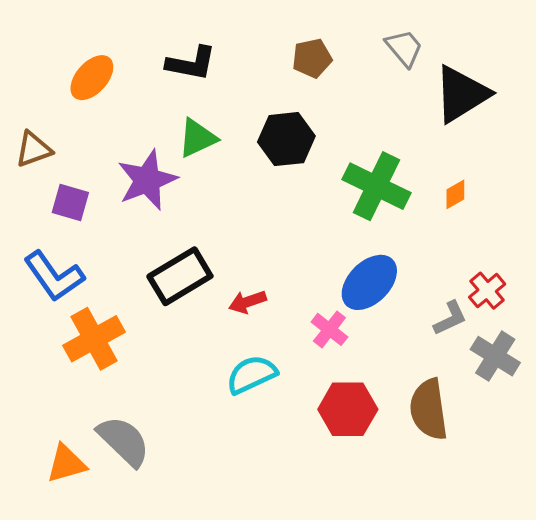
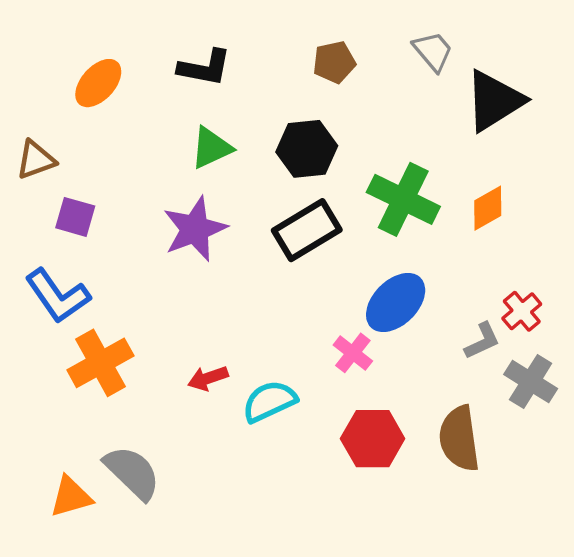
purple star: (147, 180) -> (195, 229), moved
orange diamond: (455, 194) -> (488, 208), size x1.4
black rectangle: (180, 276) -> (307, 230), moved
red arrow: (248, 302) -> (208, 378), moved

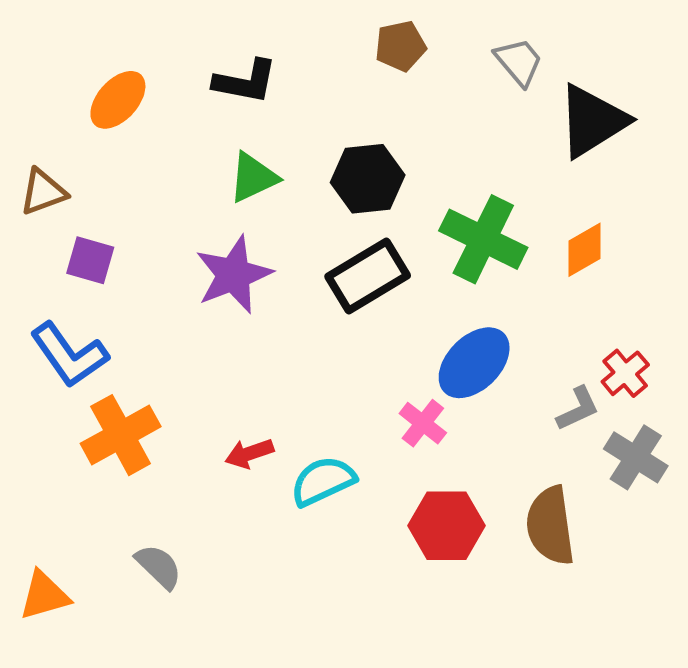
brown pentagon: (334, 62) -> (400, 46), moved
gray semicircle: (132, 473) -> (159, 566), size x0.7
orange triangle: (71, 497) -> (44, 595), moved

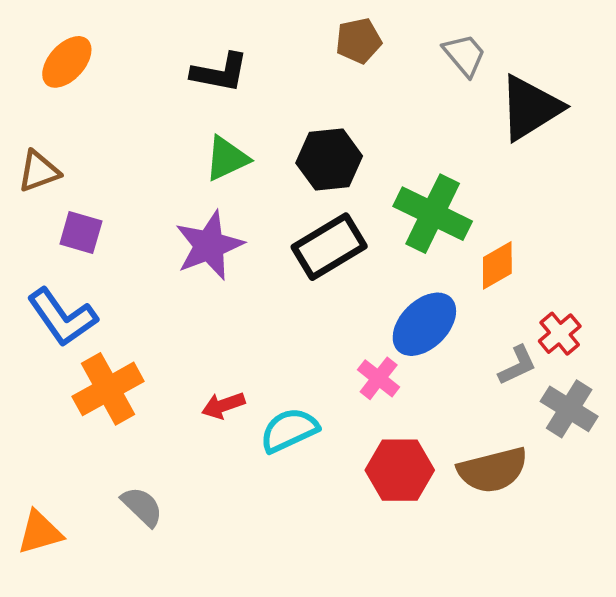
orange ellipse: (118, 100) -> (67, 62), moved
orange diamond: (584, 250) -> (497, 265), moved
brown semicircle: (550, 526) -> (493, 470), turned -96

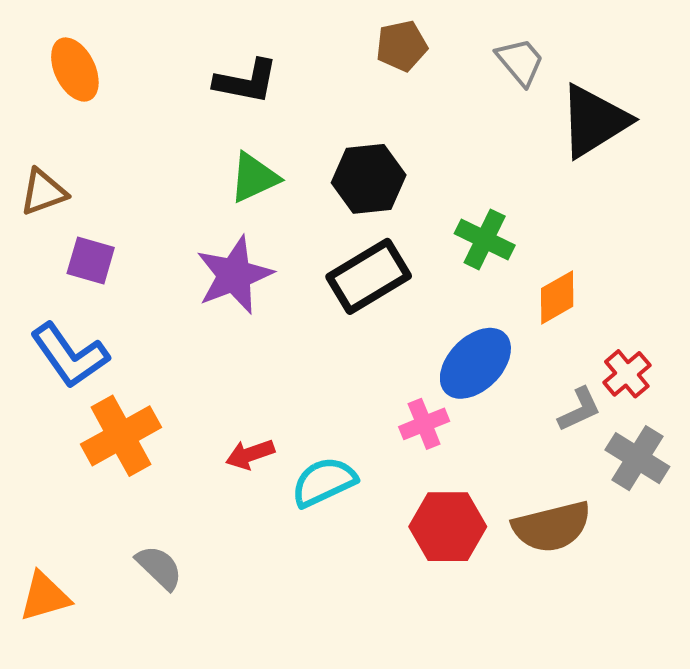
orange ellipse: (67, 62) -> (75, 70), turned -68
green cross: (433, 214) -> (485, 239), size x0.7
pink cross: (379, 378) -> (424, 424), turned 30

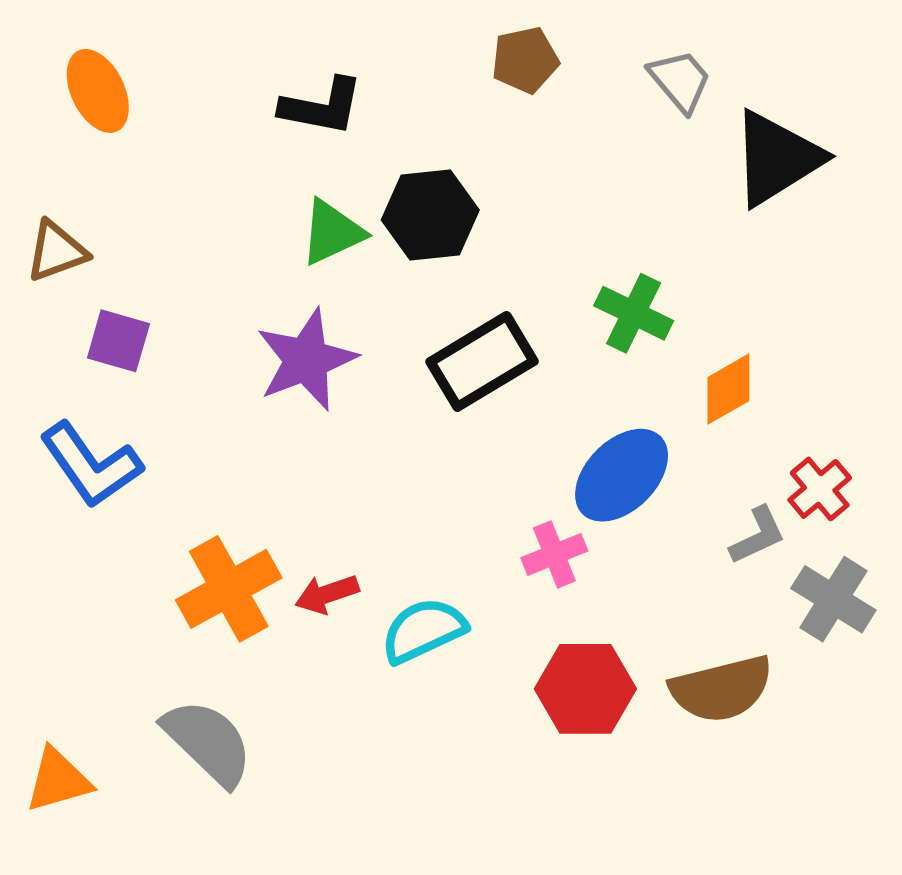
black hexagon: (369, 179) -> (430, 215), moved
orange cross: (121, 436) -> (229, 589), moved
gray semicircle: (159, 568) -> (208, 742), size x1.5

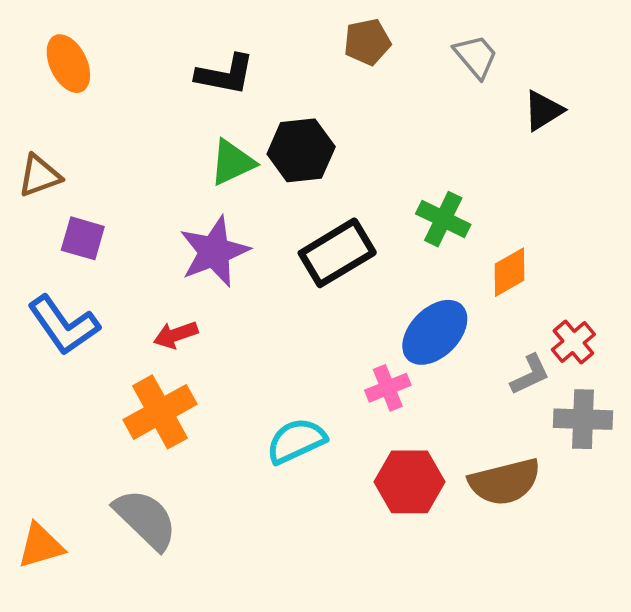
black triangle: (777, 158) -> (543, 111), size x0.6
red arrow: (327, 594) -> (176, 335), moved
gray cross: (833, 599) -> (583, 419), turned -30

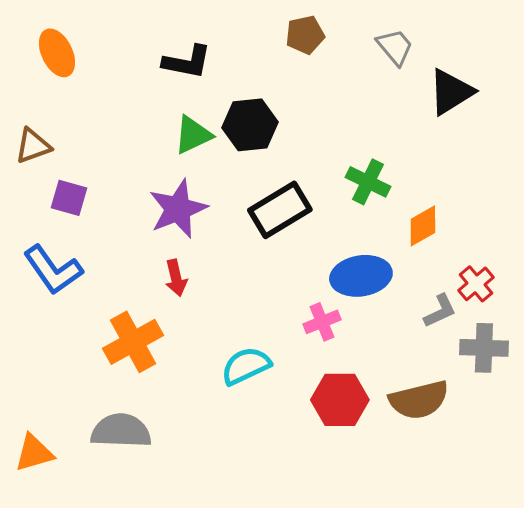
black triangle: (543, 111) -> (451, 92), size x1.4
blue ellipse: (435, 332) -> (361, 276), turned 36
red arrow: (176, 335) -> (176, 278), moved, turned -84
gray semicircle: (146, 519) -> (121, 431), turned -42

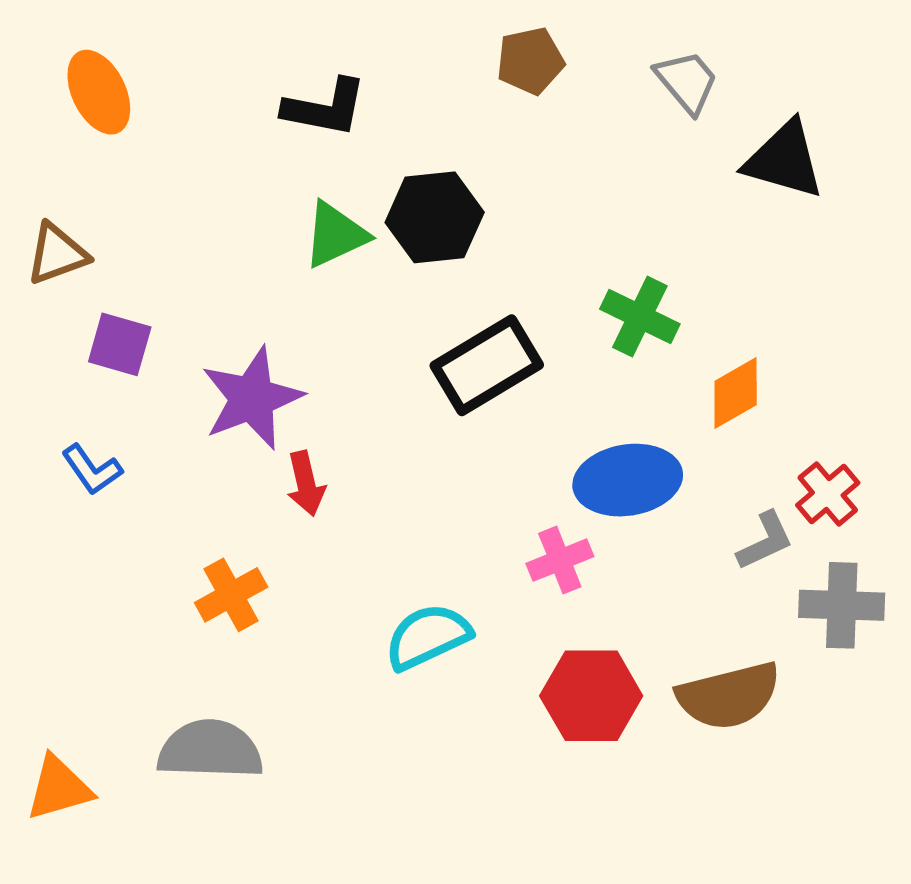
black triangle: (451, 92) -> (784, 160), turned 48
purple star: (178, 209) -> (252, 398), moved
blue L-shape: (53, 270) -> (92, 470), size x0.6
orange cross: (133, 342) -> (231, 595), size x0.7

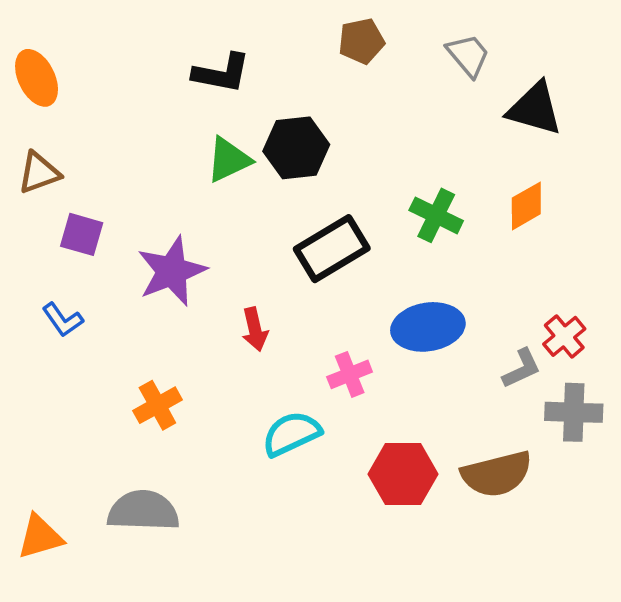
orange ellipse: (99, 92) -> (37, 78), moved
orange diamond: (736, 393) -> (526, 206), moved
red arrow: (306, 484) -> (255, 329), moved
pink cross: (560, 560) -> (350, 374), moved

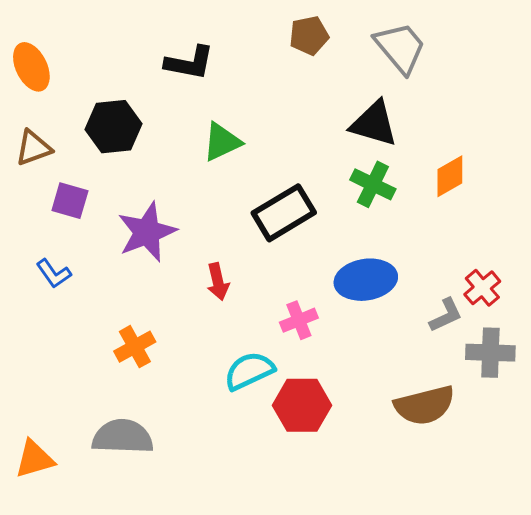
gray trapezoid: (468, 55) -> (400, 48), size x1.4
black triangle: (535, 109) -> (374, 124), moved
black hexagon: (296, 148) -> (113, 127), moved
green triangle: (229, 160) -> (222, 142), moved
red hexagon: (403, 474) -> (302, 405), moved

